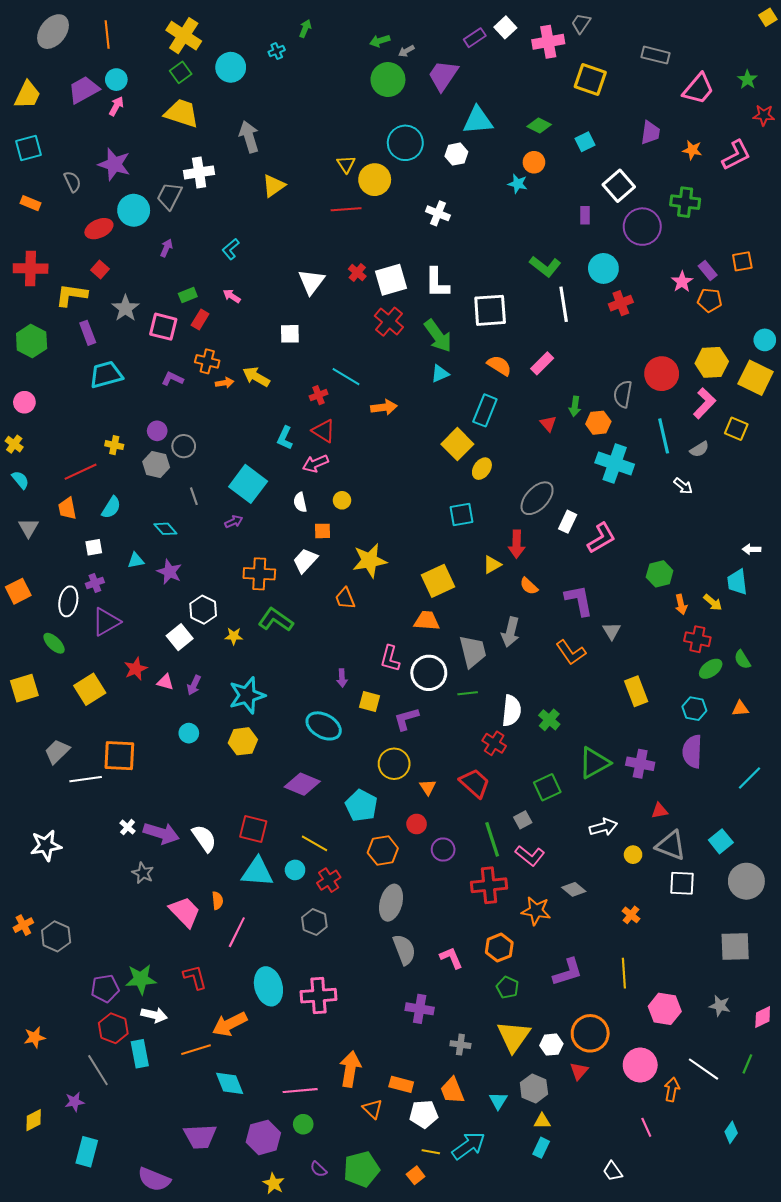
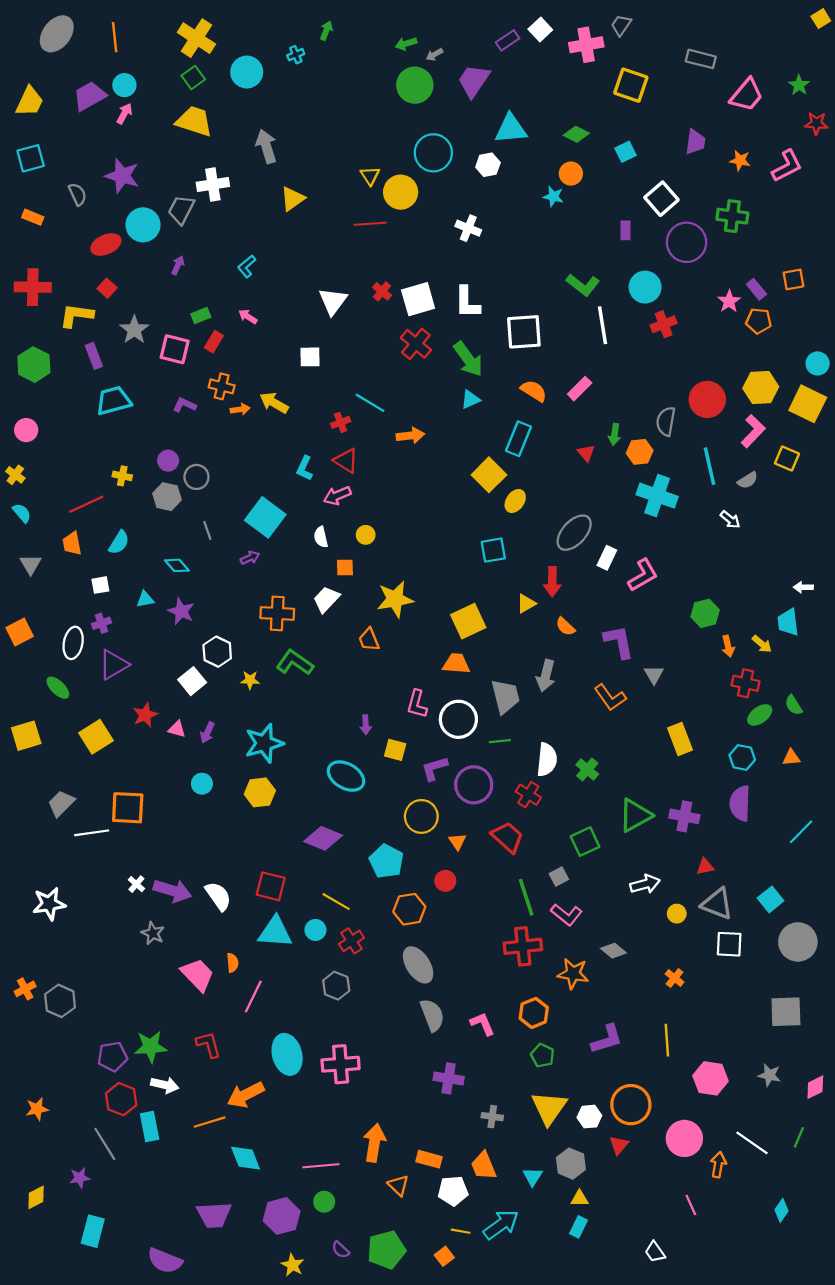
purple circle: (443, 850) -> (474, 785), moved, size x1.5
gray ellipse: (391, 903) -> (418, 965), turned -48

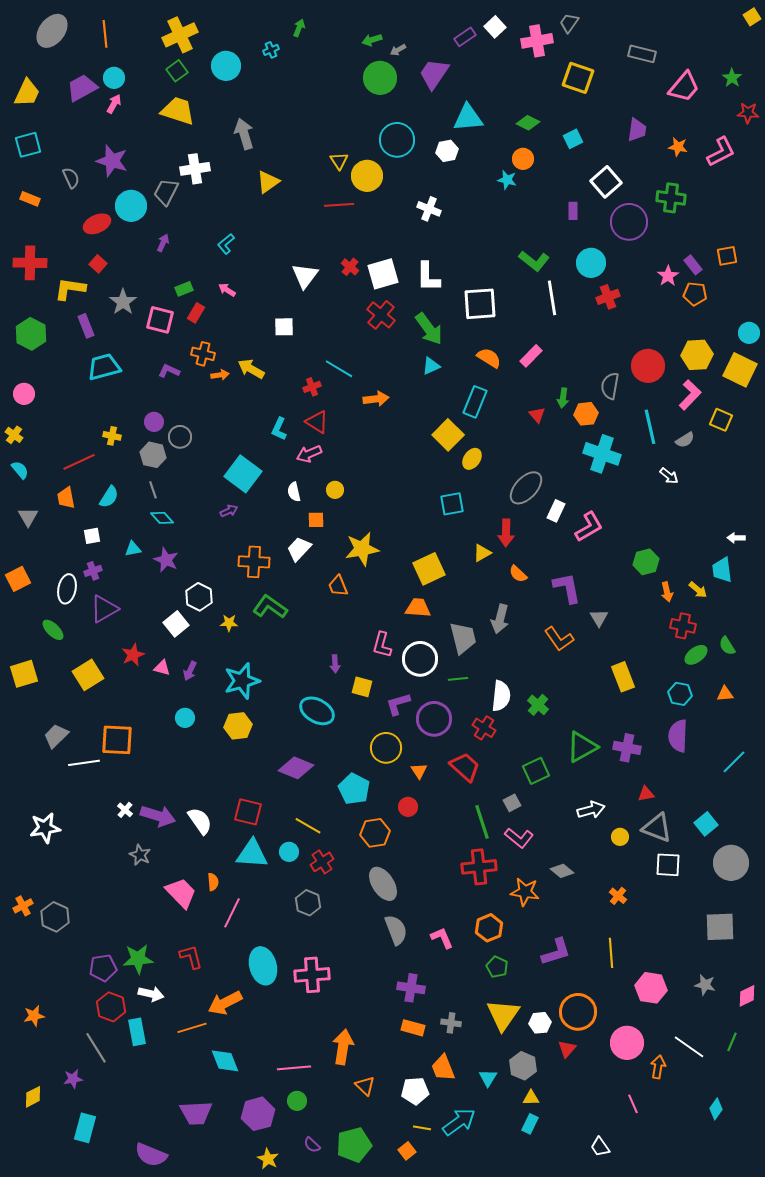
yellow cross: (196, 38) -> (180, 35), turned 32
gray line: (207, 530) -> (153, 490), moved
orange rectangle: (429, 1159) -> (413, 1028), moved

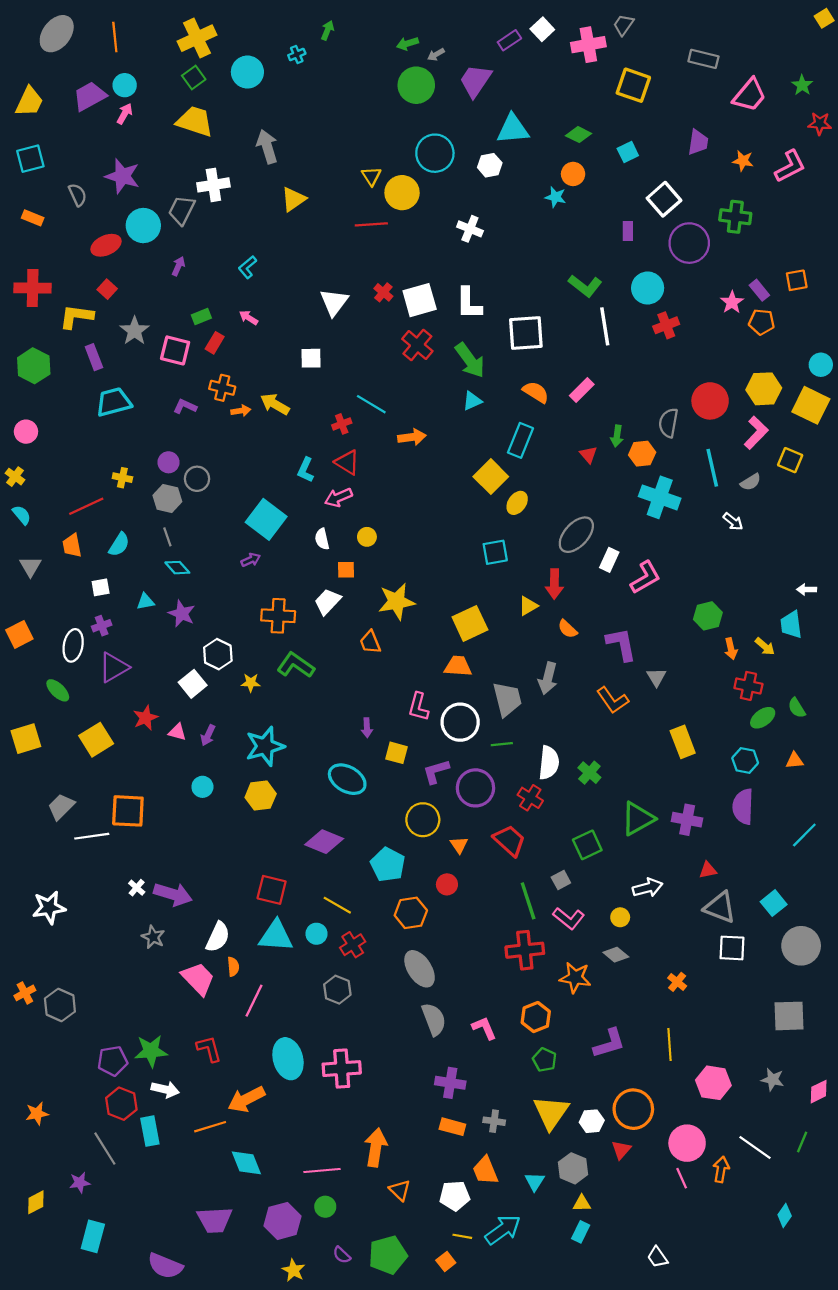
white semicircle: (200, 821) -> (218, 937), moved, turned 60
yellow circle: (620, 837) -> (620, 917), moved
pink line: (633, 1104) -> (682, 1178), moved

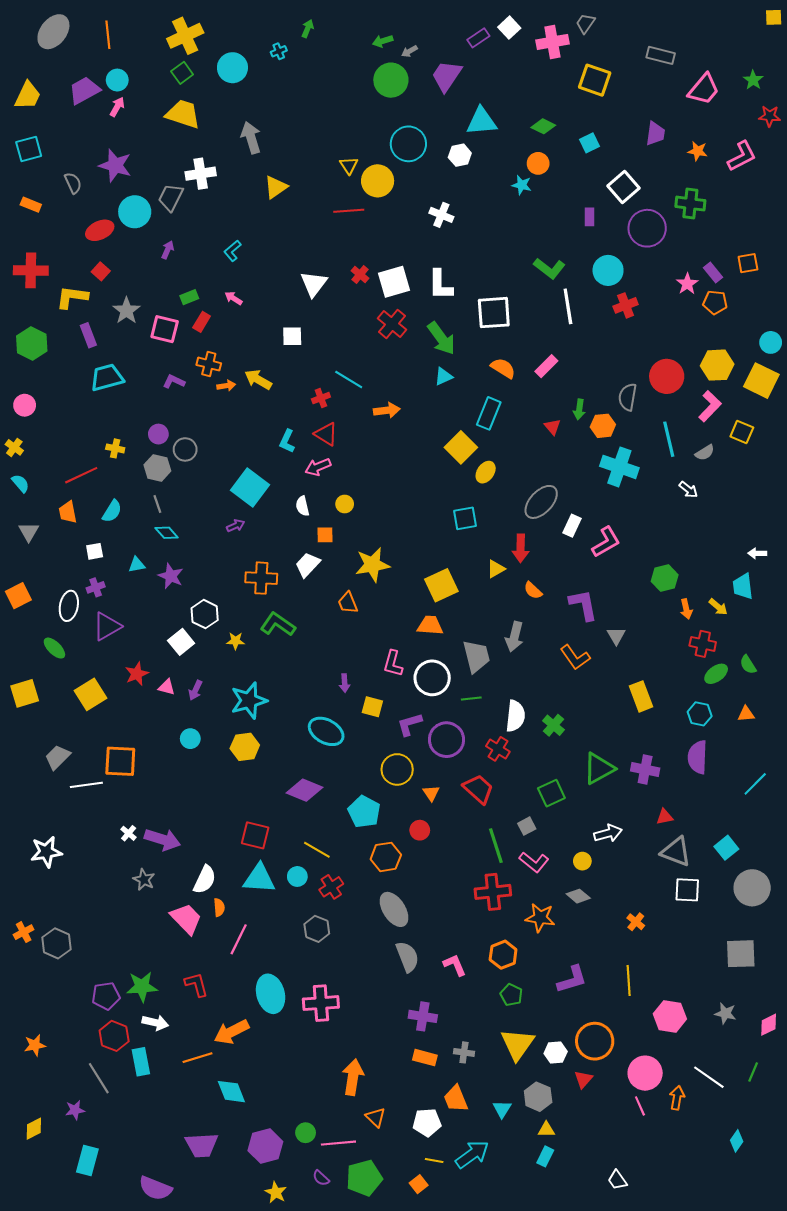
yellow square: (824, 18) -> (774, 17), turned 30
pink line: (322, 1171) -> (338, 1143), moved

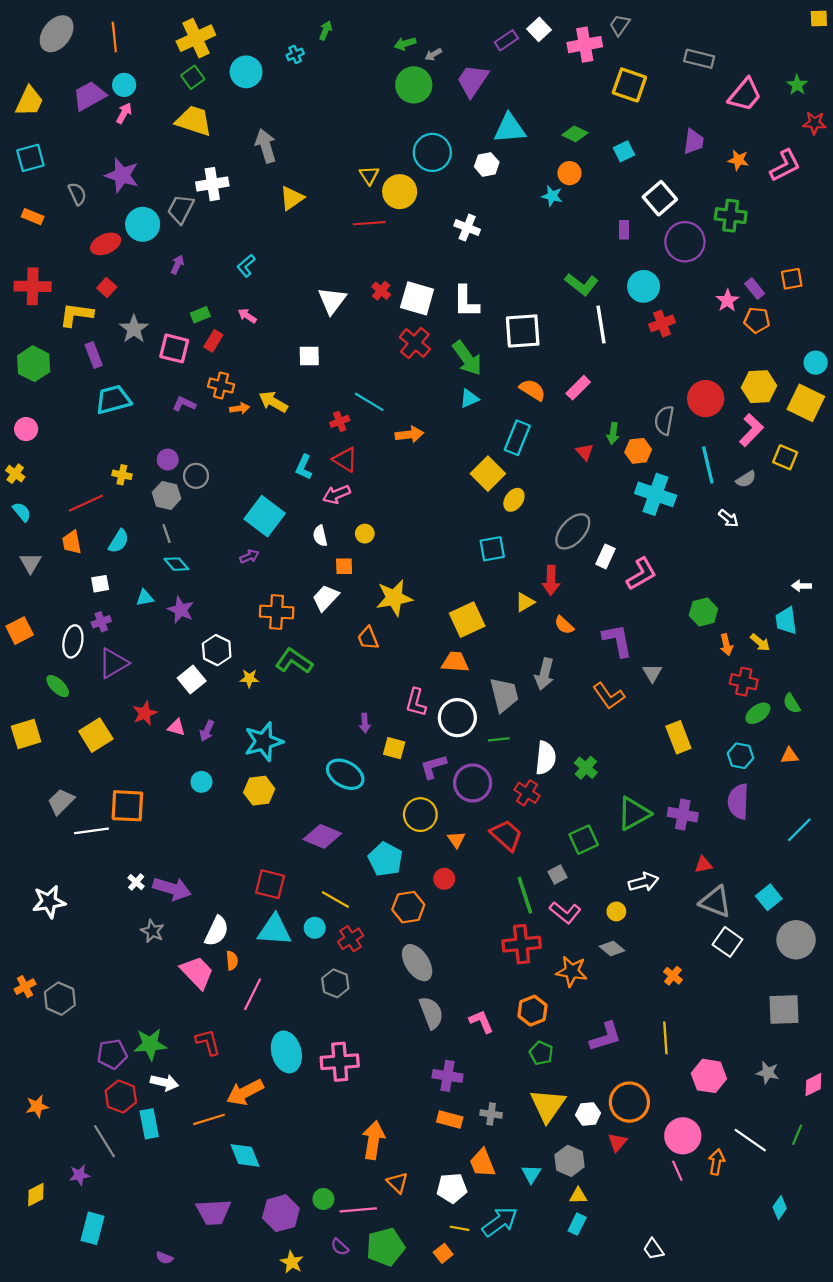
white square: (394, 282) -> (417, 298), turned 32
white square: (687, 890) -> (727, 942), turned 32
purple semicircle: (155, 1188) -> (164, 1258), size x0.5

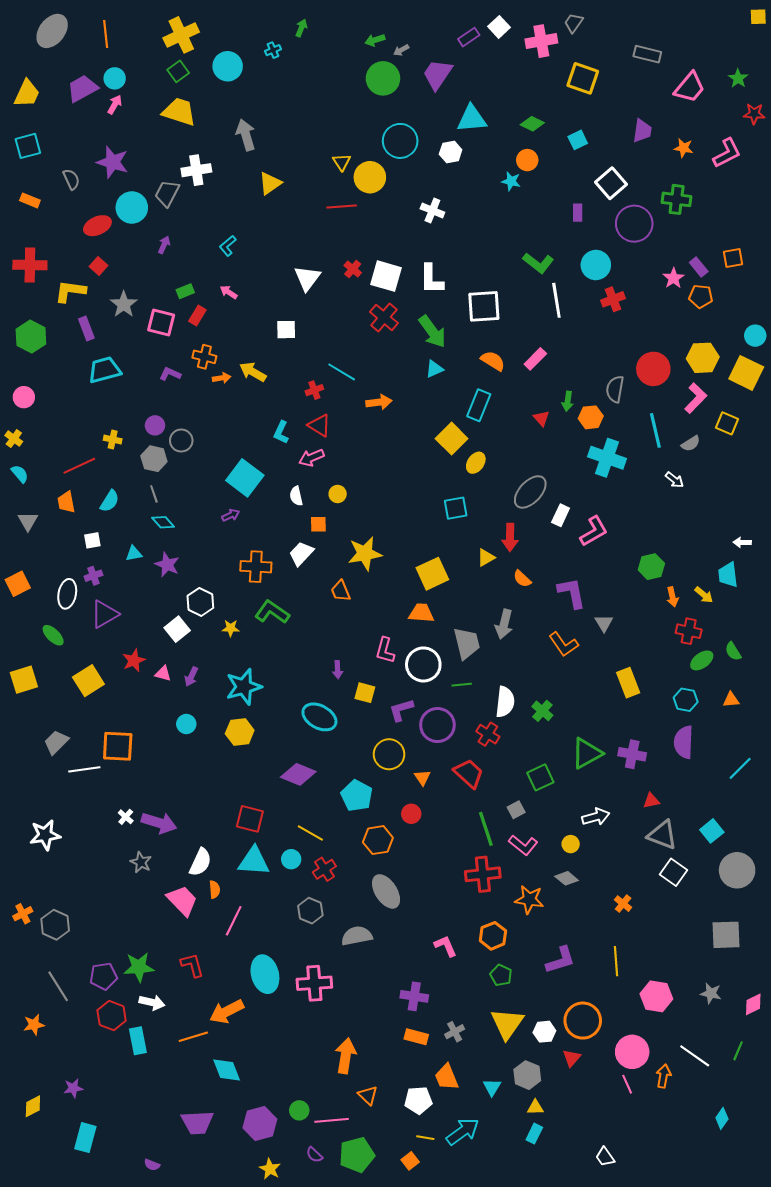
gray semicircle: (431, 1013) -> (357, 936), moved, turned -80
gray cross: (491, 1114) -> (455, 1032), turned -36
gray line: (105, 1141) -> (58, 986), moved

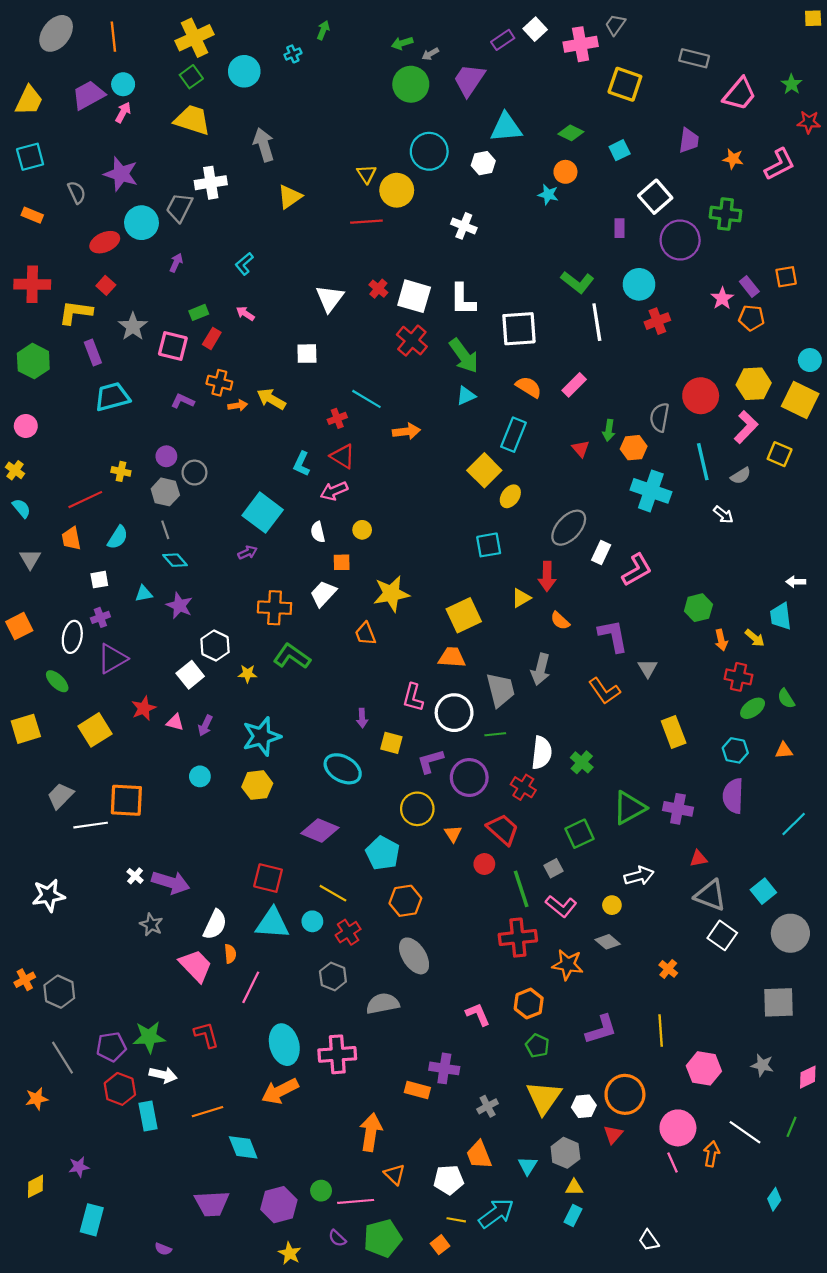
red circle: (411, 814) -> (484, 864), moved
orange arrow: (227, 1012) -> (280, 1091), moved
orange rectangle: (416, 1037) -> (417, 1090), moved

